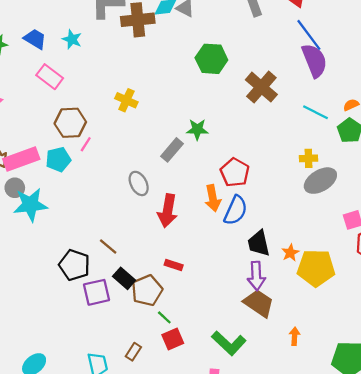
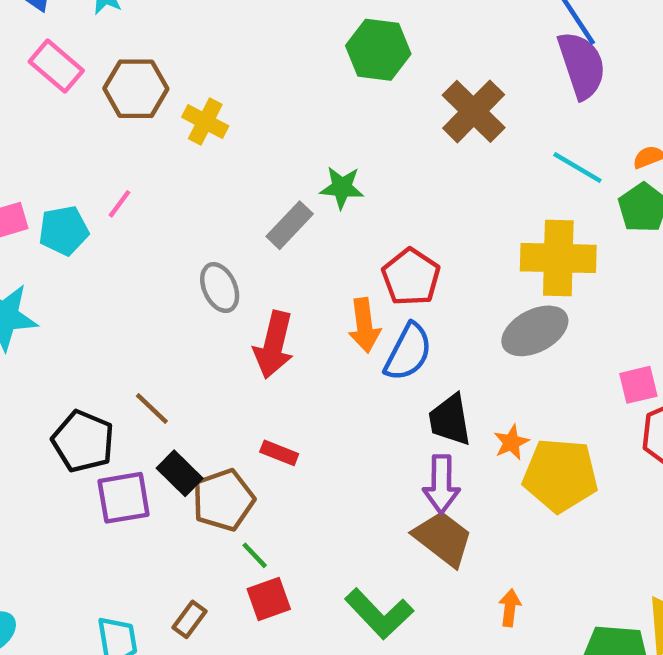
brown hexagon: (70, 123) -> (136, 89), moved
yellow cross: (308, 158) -> (558, 258), size x2.0
gray ellipse: (320, 181) -> (535, 331), moved

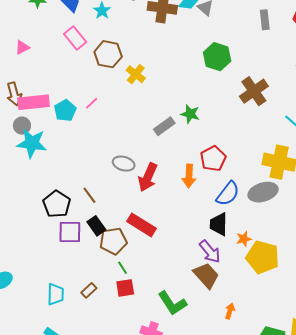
cyan pentagon: (64, 231) -> (65, 110), turned -30
gray ellipse: (220, 288) -> (124, 164), moved, turned -60
blue semicircle: (408, 352) -> (228, 194), moved
red rectangle: (279, 453) -> (142, 225), size x1.8
purple arrow: (441, 484) -> (210, 252), turned -50

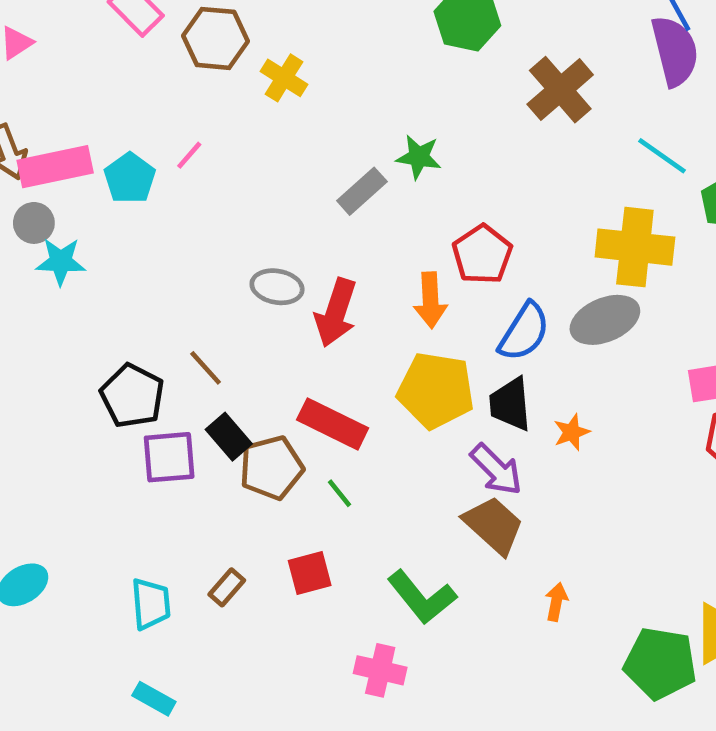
cyan star: (32, 143) -> (61, 261), size x0.7
yellow pentagon: (263, 257) -> (436, 390), moved
green line: (123, 268) -> (340, 493), moved

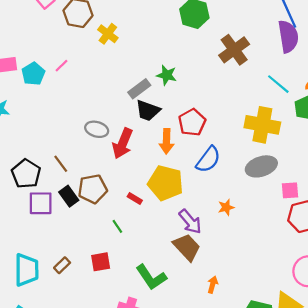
gray ellipse: (605, 320) -> (261, 166), moved
black trapezoid: (510, 404) -> (148, 111), moved, turned -70
red rectangle: (333, 424) -> (135, 198), moved, size x0.5
brown pentagon: (271, 468) -> (93, 189), moved
cyan trapezoid: (151, 604) -> (27, 270), size x1.4

